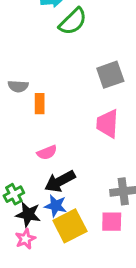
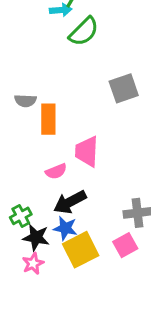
orange rectangle: (40, 104) -> (48, 119), size x1.4
pink trapezoid: (107, 124) -> (87, 151), moved
pink square: (112, 222) -> (125, 245), turned -30

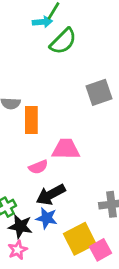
pink trapezoid: (87, 151) -> (66, 149), turned 88
pink square: (125, 245) -> (100, 250), moved
yellow square: (81, 250) -> (80, 239), moved

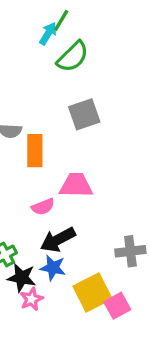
cyan arrow: (42, 22) -> (48, 34), turned -54
gray square: (99, 92) -> (84, 114), moved
pink star: (18, 250) -> (31, 299), moved

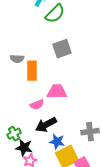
blue star: (53, 268) -> (57, 142), moved

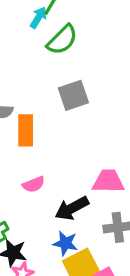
pink trapezoid: (57, 92) -> (108, 181), moved
black arrow: (46, 125) -> (72, 208), moved

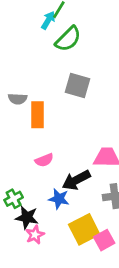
gray square: (73, 95) -> (78, 86), turned 35
blue star: (65, 243) -> (59, 199), moved

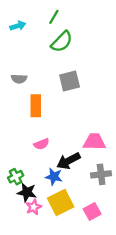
cyan arrow: (48, 20) -> (18, 26), moved, turned 42
gray square: (78, 86) -> (70, 81), turned -30
gray semicircle: (18, 99) -> (19, 79), moved
yellow square: (84, 229) -> (61, 203), moved

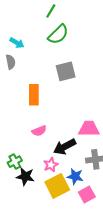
cyan arrow: (18, 26) -> (17, 43), moved, turned 48
gray semicircle: (19, 79) -> (11, 62), moved, turned -104
blue star: (54, 177) -> (75, 176), moved
pink star: (34, 207) -> (51, 165), moved

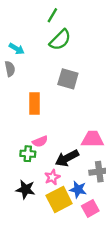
gray square: (66, 71) -> (68, 79), turned 30
green cross: (15, 162) -> (28, 154), moved, turned 32

